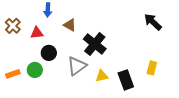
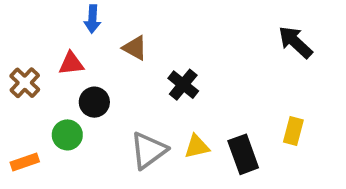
brown cross: (13, 26) -> (25, 83), moved
black cross: (95, 44) -> (183, 85), size x0.7
gray triangle: (77, 66) -> (148, 150), moved
orange rectangle: (13, 74) -> (25, 162), moved

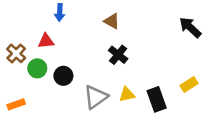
brown triangle: (135, 48) -> (112, 21), moved
black circle: (94, 102) -> (63, 76), moved
yellow rectangle: (293, 131) -> (189, 85), turned 42
green circle: (67, 135) -> (37, 68), moved

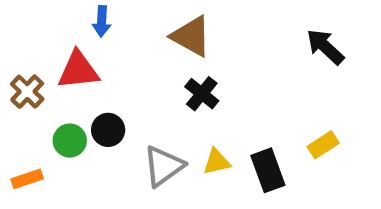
brown triangle: (112, 21) -> (191, 36), size x1.5
red triangle: (46, 41) -> (78, 70), size x1.5
green circle: (37, 68) -> (70, 141), moved

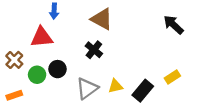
brown cross: (27, 92) -> (14, 60), moved
black cross: (202, 94) -> (94, 50), moved
black rectangle: (268, 170) -> (143, 91), turned 60

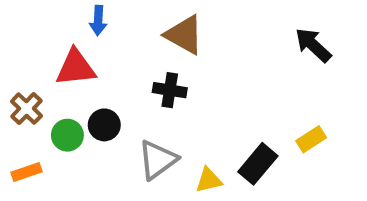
black cross: (94, 50) -> (170, 90), turned -30
yellow triangle: (115, 86) -> (209, 180), moved

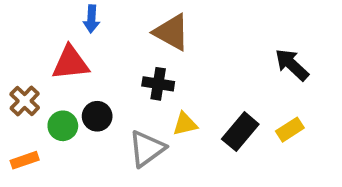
black arrow: (313, 45) -> (292, 65), moved
black rectangle: (258, 164) -> (240, 132), moved
yellow triangle: (209, 180) -> (185, 124), moved

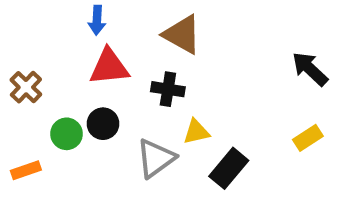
red triangle: (70, 63) -> (109, 67), moved
brown cross: (25, 101) -> (26, 87), moved
black rectangle: (240, 132) -> (229, 168), moved

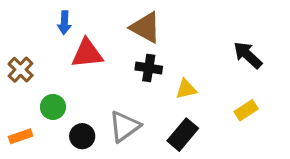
blue arrow: (97, 20) -> (64, 23), moved
black cross: (168, 89) -> (149, 68), moved
black circle: (103, 124) -> (82, 136), moved
yellow triangle: (196, 132) -> (186, 89), moved

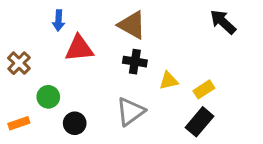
black arrow: (248, 55) -> (223, 22), moved
yellow rectangle: (246, 110) -> (204, 89), moved
gray triangle: (124, 126) -> (130, 112), moved
black rectangle: (183, 135) -> (199, 122), moved

